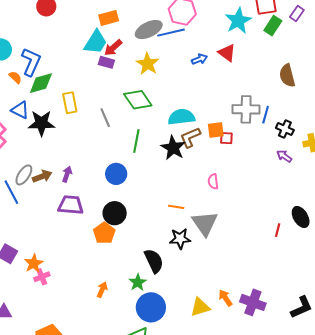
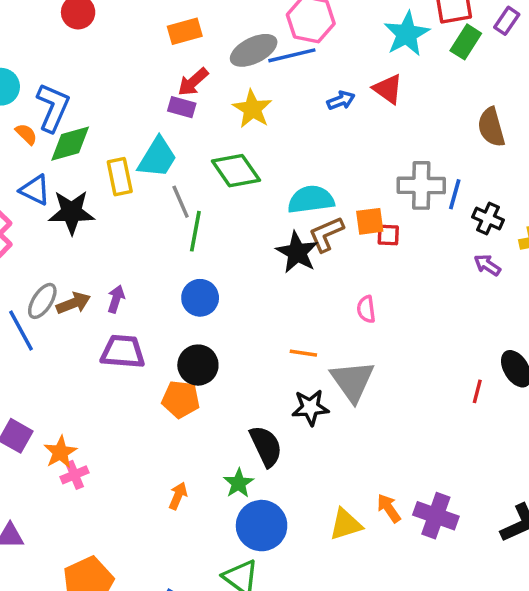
cyan trapezoid: (96, 42) -> (157, 158), moved
green line: (136, 141) -> (195, 231), moved
orange pentagon: (104, 233) -> (181, 399), turned -30

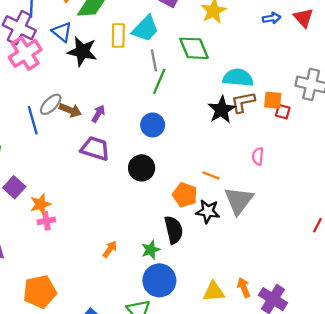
brown arrow: (73, 303) -> (70, 110), turned 30
orange pentagon: (181, 399) -> (185, 195), moved

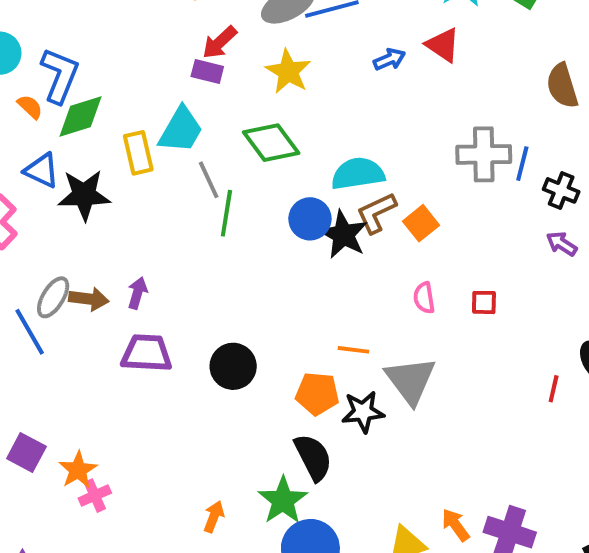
orange square: (273, 100) -> (421, 223), moved, turned -30
red square: (283, 112) -> (484, 302), moved
blue circle: (153, 125) -> (310, 219), moved
green star: (151, 250) -> (283, 500), size x1.4

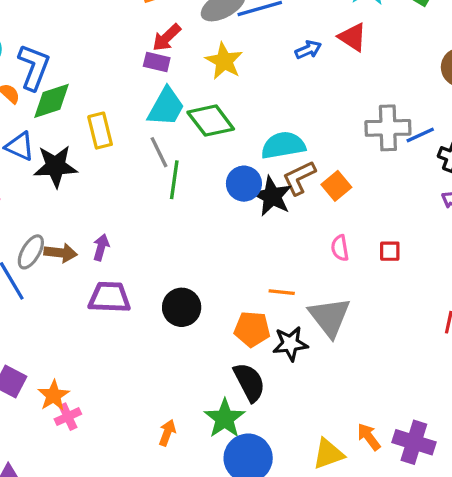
cyan trapezoid: (181, 130) -> (166, 107), moved
blue line: (522, 164) -> (420, 135), turned 52

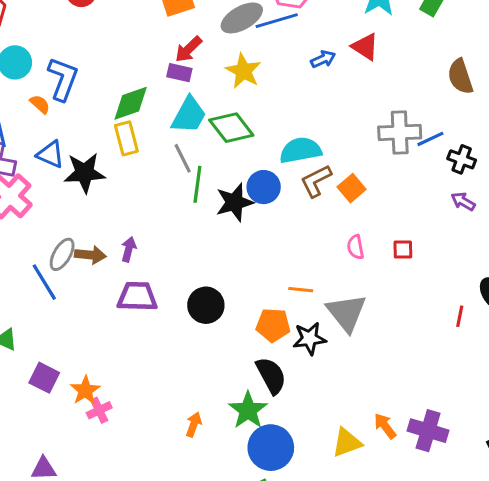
green diamond: (52, 101) -> (131, 103), moved
black star: (272, 196) -> (235, 202), moved, turned 30

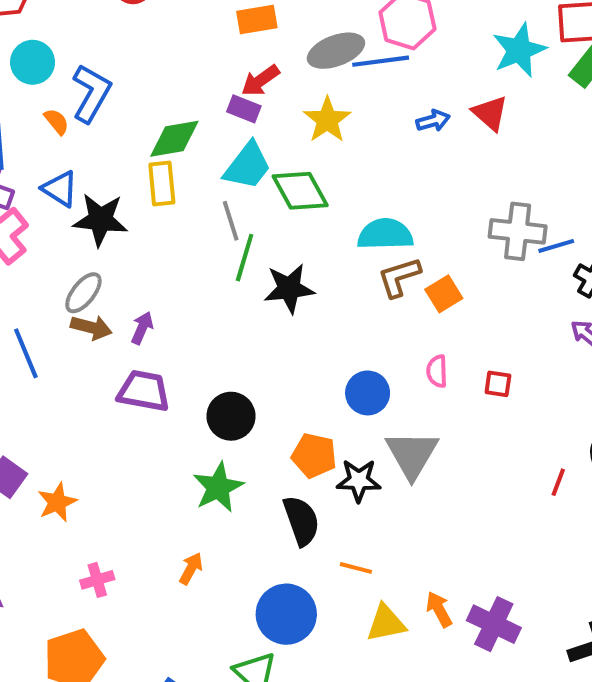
blue circle: (264, 187) -> (368, 393), moved
gray ellipse: (62, 254) -> (83, 293), moved
orange line: (301, 290) -> (356, 568), moved
pink cross: (99, 410) -> (97, 580), moved
green star: (248, 410) -> (218, 487), moved

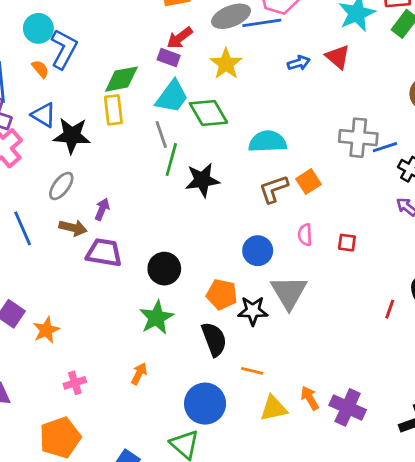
cyan circle: (33, 62) -> (38, 28), moved
brown L-shape: (399, 277) -> (274, 189), moved
brown arrow: (91, 327) -> (73, 228), moved

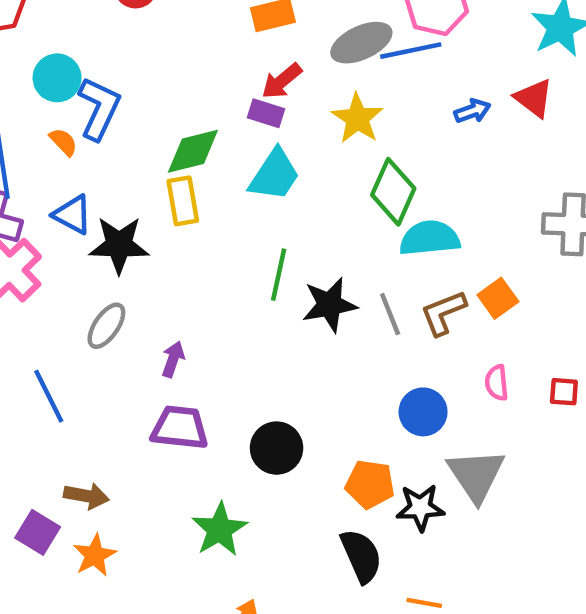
green diamond: (208, 113) -> (393, 192), moved, turned 57
gray line: (161, 134) -> (390, 314), moved
brown arrow: (73, 228) -> (86, 496), moved
green star: (156, 318) -> (220, 529), moved

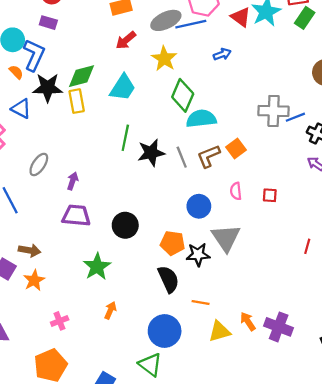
red triangle: (534, 98) -> (241, 17), moved
purple rectangle: (266, 113) -> (48, 23), moved
black star: (119, 245) -> (48, 88), moved

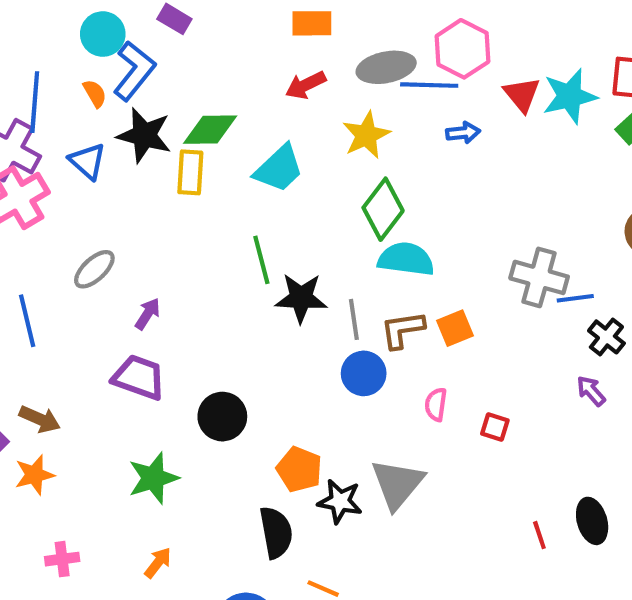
blue arrow: (222, 54) -> (463, 133), moved
green line: (125, 138) -> (261, 260), turned -40
blue circle: (199, 206) -> (364, 373), moved
red line: (307, 246) -> (539, 535), turned -48

